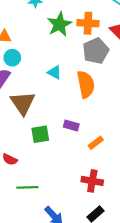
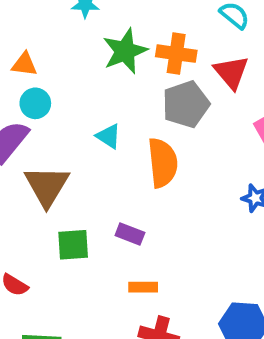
orange rectangle: (96, 143) -> (143, 287), moved, turned 32

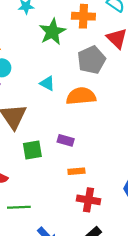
orange cross: (176, 54) -> (83, 16), moved
orange semicircle: (163, 163) -> (81, 96), turned -84

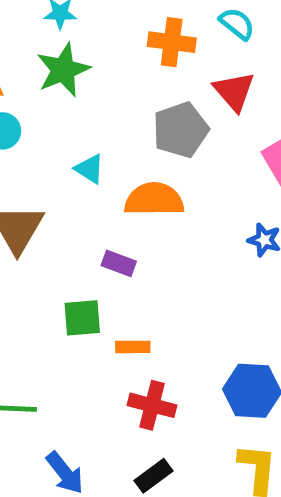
green star: (52, 32) -> (63, 70), moved
purple rectangle: (66, 140) -> (119, 263), moved
green square: (32, 150) -> (82, 318), moved

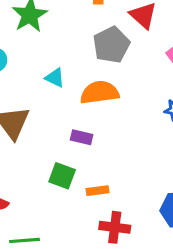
green square: (82, 318) -> (62, 176), turned 32

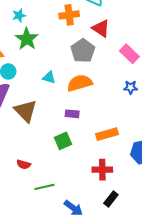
green square: (62, 176) -> (63, 141), turned -36
orange rectangle: (97, 191) -> (107, 134), moved, size x1.5

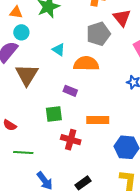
red cross: (102, 170) -> (71, 140), moved

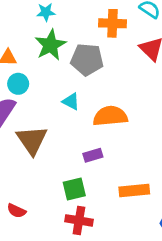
gray pentagon: (98, 34) -> (87, 60), moved, turned 30
purple rectangle: (70, 91) -> (93, 155), turned -32
red cross: (71, 140) -> (79, 220), moved

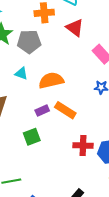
orange rectangle: (134, 190) -> (65, 110), moved, turned 45
red cross: (79, 220) -> (83, 146), moved

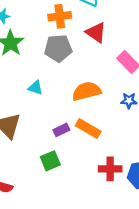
gray pentagon: (29, 42) -> (58, 48), moved
orange semicircle: (51, 80) -> (86, 91), moved

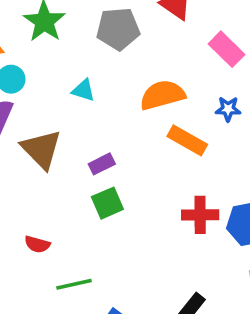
orange rectangle: (88, 129) -> (187, 140), moved
purple rectangle: (61, 130) -> (102, 164), moved

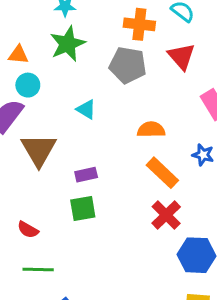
orange semicircle: (162, 95) -> (151, 130), size x0.7
red cross: (200, 215) -> (166, 215), moved, turned 32
red semicircle: (37, 244) -> (28, 230), moved

